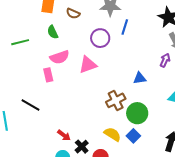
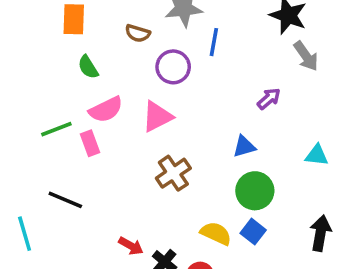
brown semicircle: (73, 14) -> (138, 33), moved
green line: (20, 42) -> (56, 129), moved
purple arrow: (165, 60) -> (269, 99), moved, turned 32
blue triangle: (140, 78) -> (244, 147), moved
brown cross: (116, 100) -> (173, 173), moved

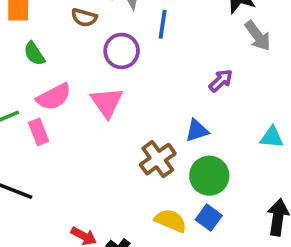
pink triangle: (157, 117) -> (107, 102), turned -36
brown cross: (173, 173) -> (158, 159), moved

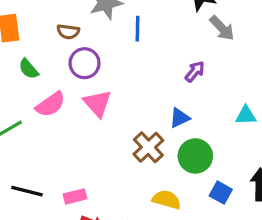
purple circle: (122, 51) -> (85, 63), moved
pink rectangle: (39, 132) -> (75, 196), moved, turned -75
blue square: (209, 218) -> (221, 193), moved

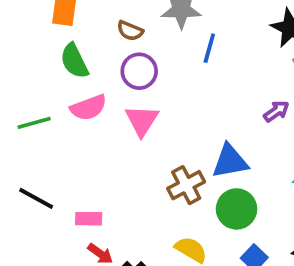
green semicircle: (29, 69) -> (74, 61), size x1.4
purple arrow: (195, 72) -> (276, 111), moved
blue triangle: (179, 118) -> (230, 161), size x1.5

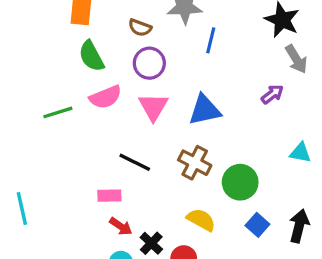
blue triangle: (230, 161) -> (205, 110), moved
brown cross: (186, 185) -> (195, 163), turned -32
black line: (36, 198) -> (135, 162), moved

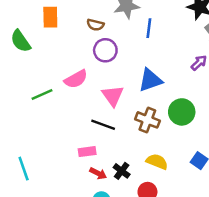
green semicircle: (91, 56) -> (21, 41), moved
pink triangle: (153, 107) -> (113, 96), moved
green circle: (240, 182) -> (182, 112), moved
black cross: (151, 243) -> (122, 171), moved

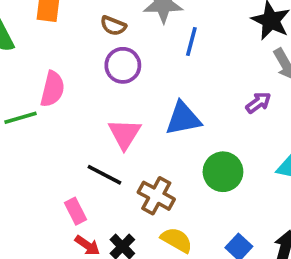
pink semicircle: (76, 79) -> (52, 89), moved, turned -55
brown cross: (147, 120) -> (156, 196), moved
pink rectangle: (87, 152) -> (75, 211), turned 63

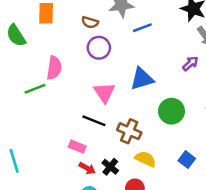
blue line: (191, 42) -> (142, 28), turned 60
pink rectangle: (75, 211) -> (77, 147), turned -35

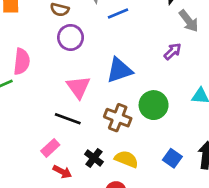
brown cross: (129, 131) -> (118, 118), moved
pink rectangle: (77, 147) -> (50, 148), turned -63
black cross: (110, 167) -> (94, 158), moved

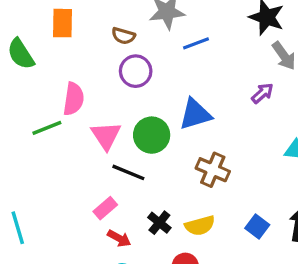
pink triangle: (78, 87) -> (106, 136), moved
green circle: (154, 105) -> (152, 135), moved
brown cross: (118, 118) -> (213, 170), moved
yellow semicircle: (126, 159) -> (200, 226), turned 140

